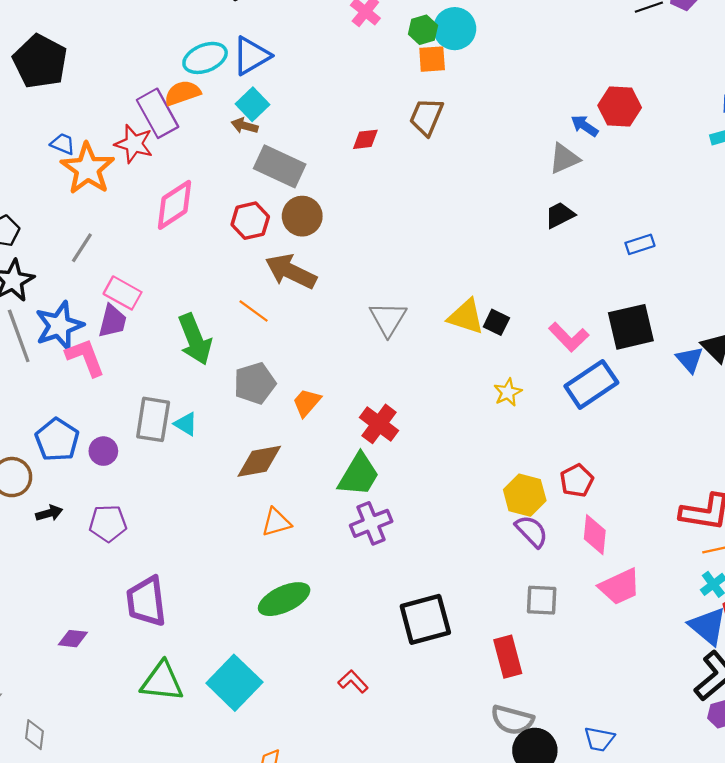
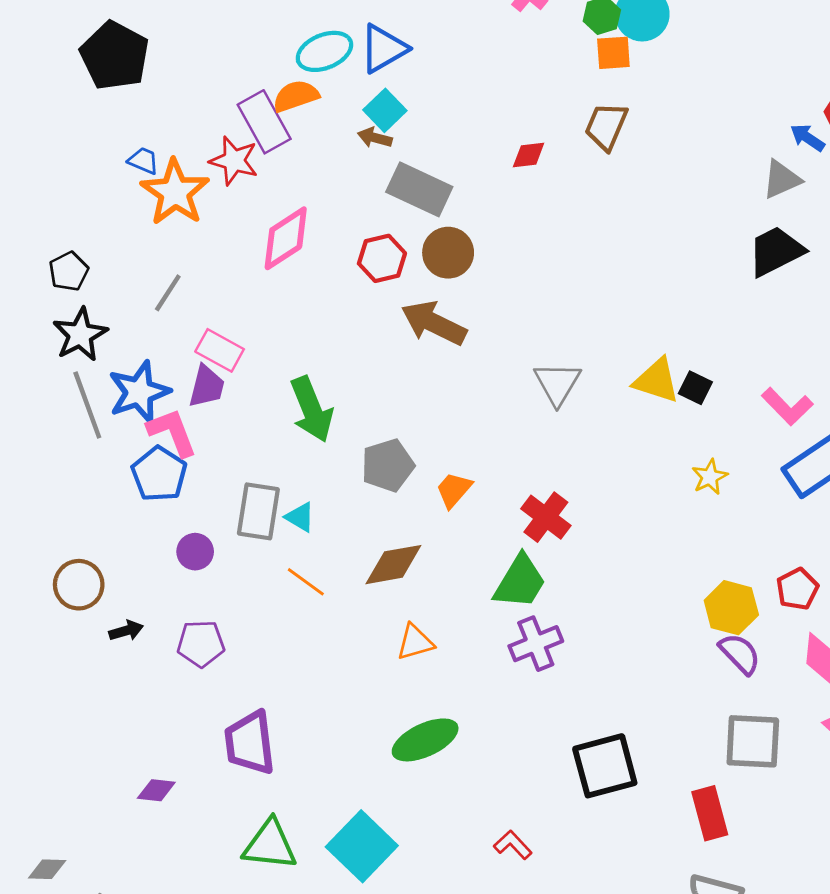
black trapezoid: (560, 215) -> (776, 251), size x1.5
orange line: (254, 311) -> (306, 582), moved
blue pentagon: (57, 440) -> (159, 474), moved
gray square: (542, 600) -> (753, 741), size x1.4

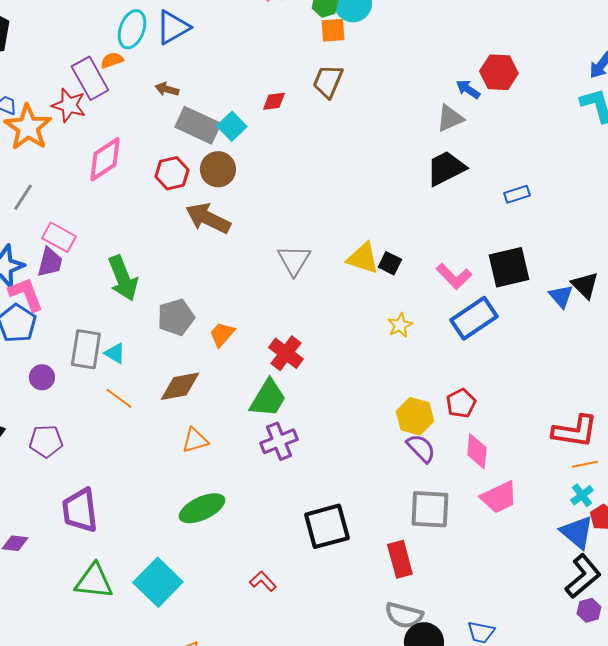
cyan ellipse: (324, 51) -> (132, 29), turned -48
orange semicircle: (296, 96) -> (112, 60), size x0.7
cyan square: (385, 110) -> (232, 126), moved

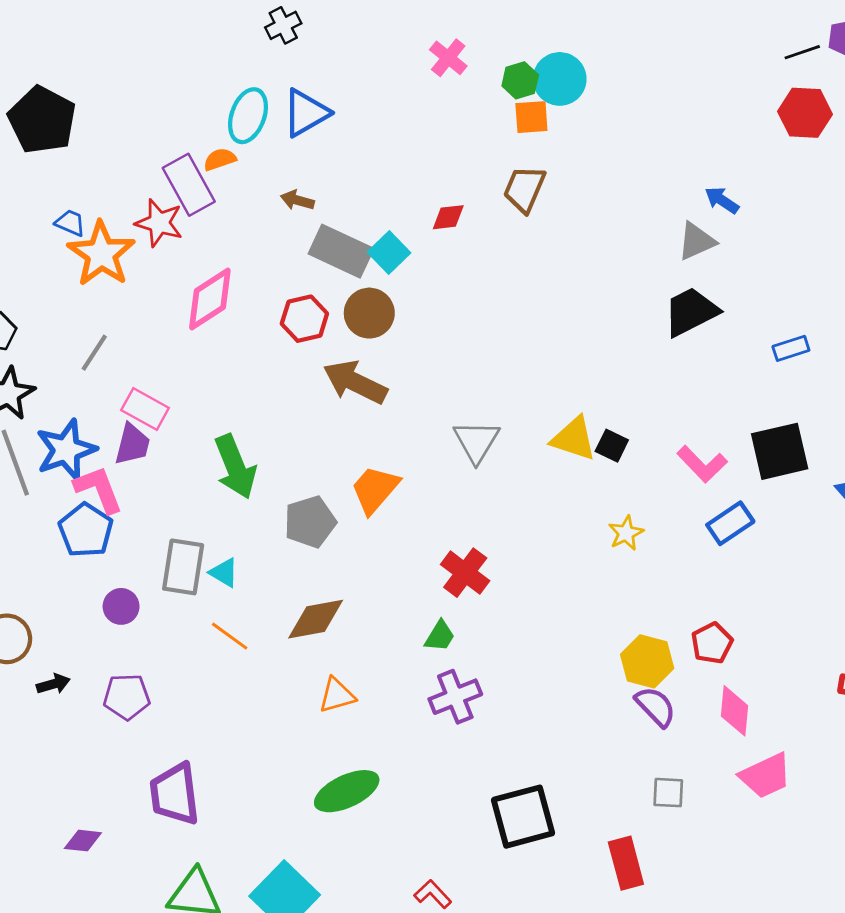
red hexagon: (499, 72) -> (805, 113), moved
blue rectangle: (474, 318) -> (730, 523), size x0.7
orange trapezoid: (222, 334) -> (375, 489), moved, size x1.4
green trapezoid: (268, 398) -> (440, 636), size x0.6
gray square: (430, 509) -> (668, 793), size x0.6

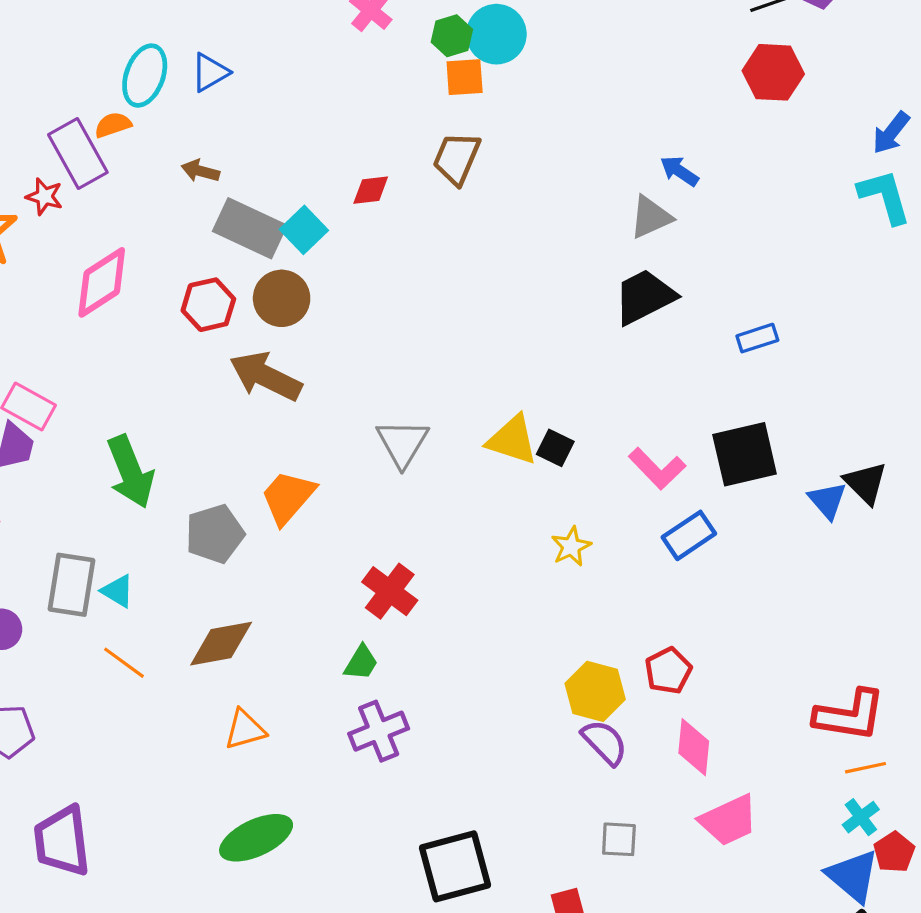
blue triangle: (306, 113) -> (210, 72), size x0.7
red star: (159, 223) -> (44, 196), size x0.7

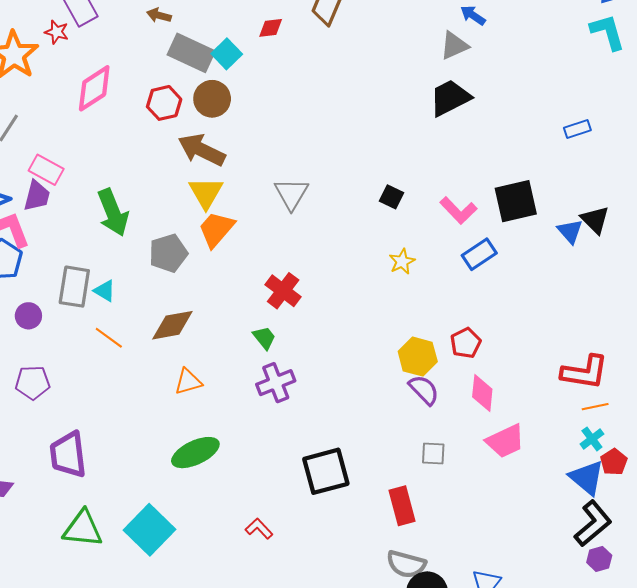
blue rectangle: (757, 338) -> (577, 129), moved
yellow triangle: (512, 440) -> (206, 193), moved, turned 42
green trapezoid: (361, 663) -> (264, 338), turned -70

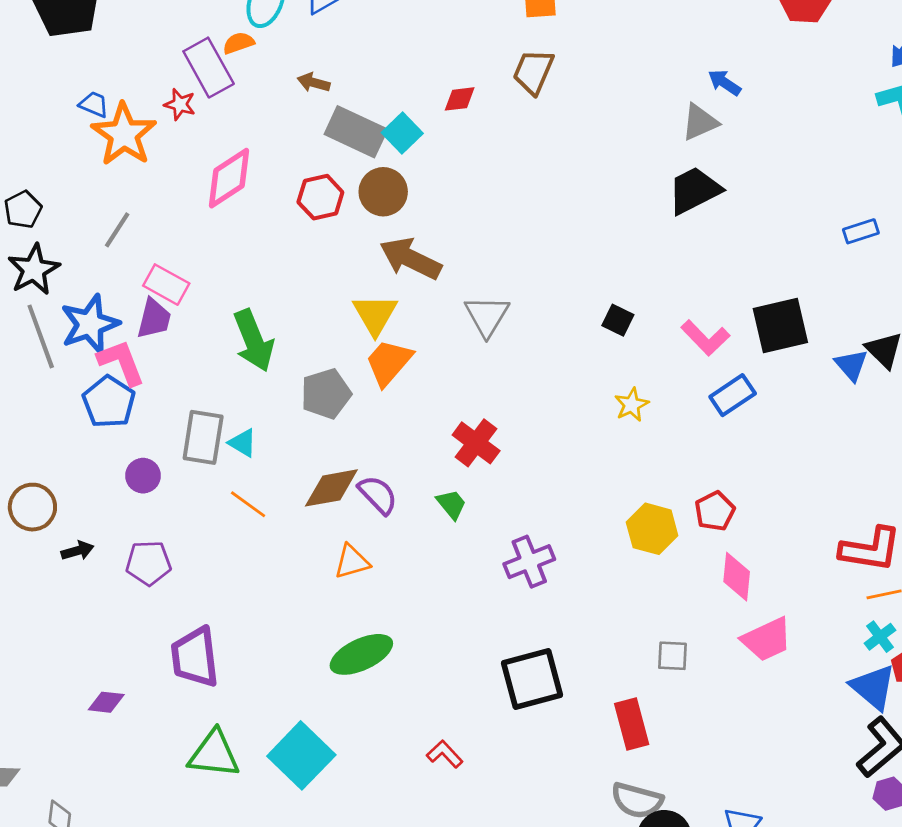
brown arrow: (202, 150) -> (411, 259), moved
purple cross: (276, 383) -> (529, 562), moved
purple semicircle: (424, 390) -> (378, 495), moved

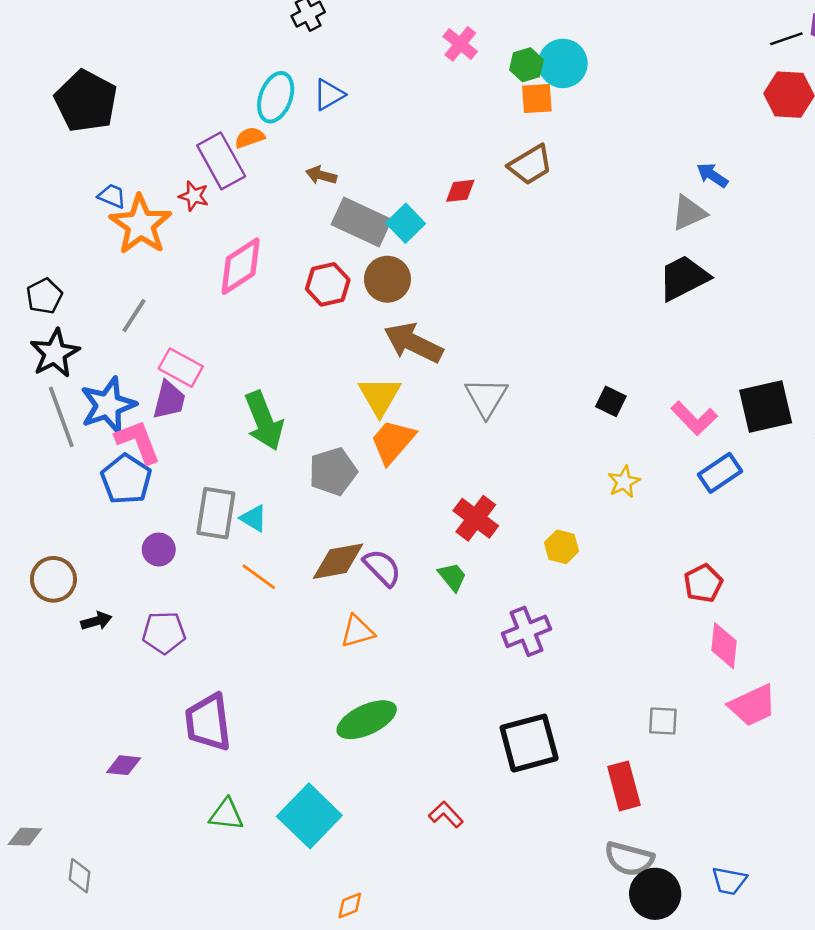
brown trapezoid: (533, 72) -> (530, 165), turned -144
yellow hexagon: (652, 529) -> (562, 547), moved, size x0.7
green triangle: (214, 754) -> (226, 815), size x0.7

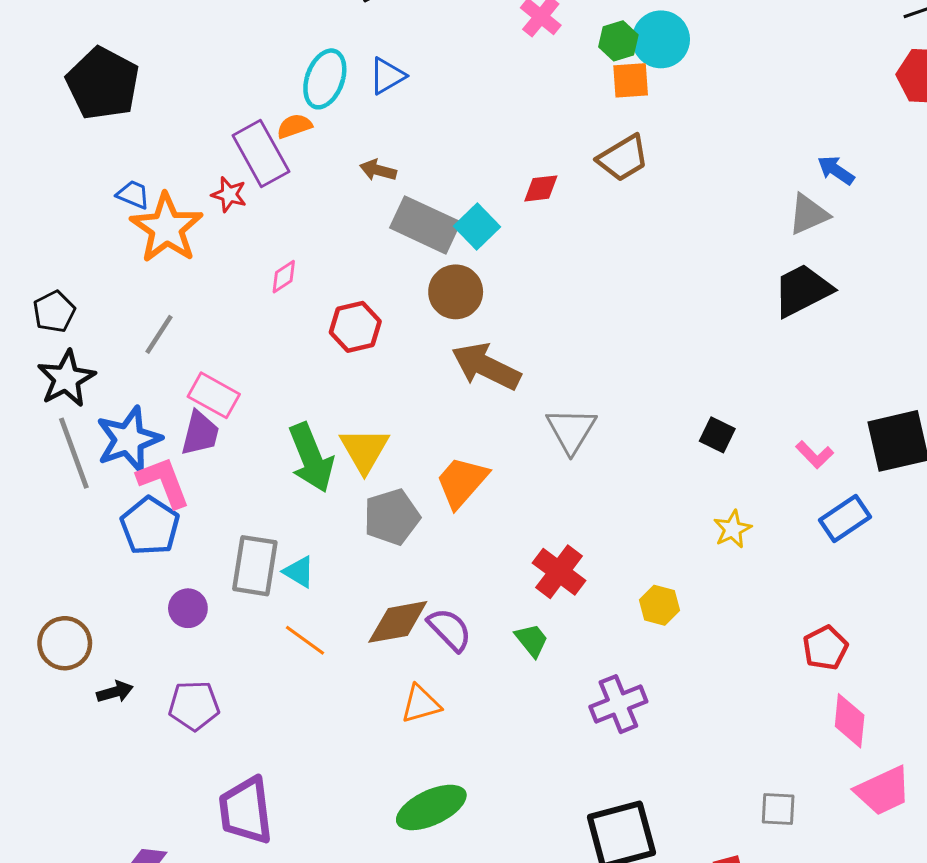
pink diamond: (241, 266) -> (284, 277), size x0.5
red hexagon: (328, 284) -> (355, 327), moved
yellow triangle: (380, 396) -> (364, 450), moved
pink L-shape: (694, 418) -> (815, 455), size x0.7

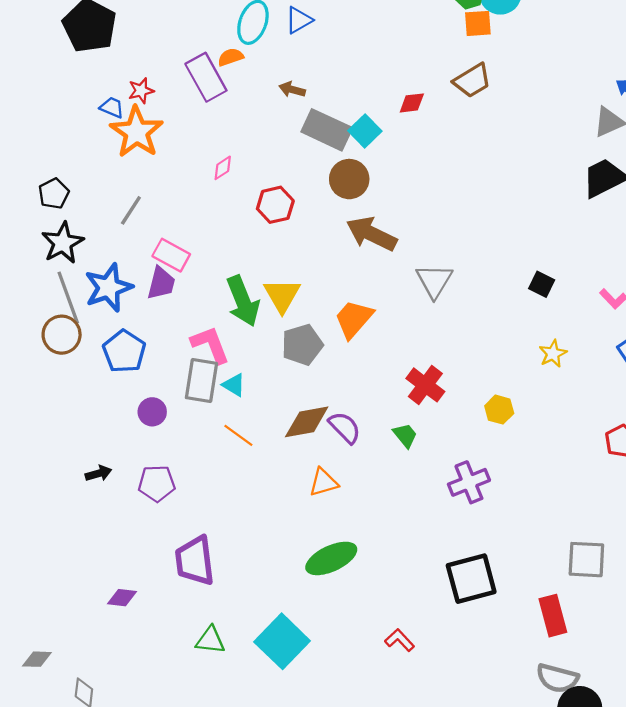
red star: (229, 195) -> (141, 91), moved, turned -30
pink L-shape: (164, 482) -> (210, 345), moved
brown circle: (65, 643) -> (62, 335), moved
gray square: (778, 809) -> (586, 560), size x1.5

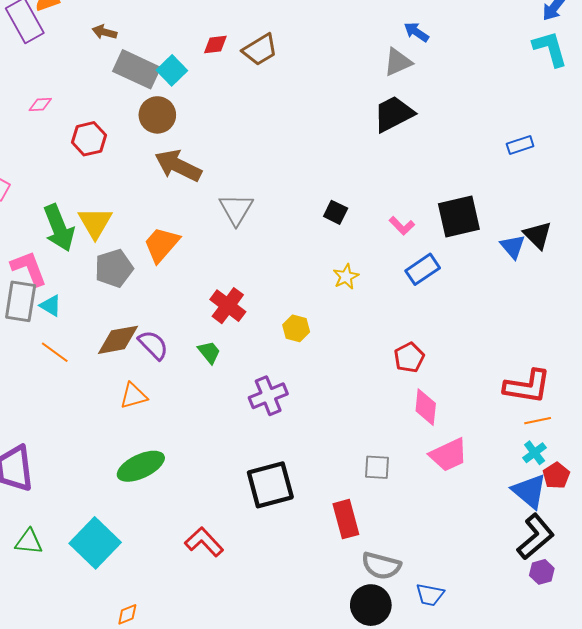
brown trapezoid: (472, 81) -> (260, 50), moved
pink diamond: (223, 168) -> (40, 105), turned 30
gray square: (586, 560) -> (377, 467), size x0.7
red L-shape: (400, 640) -> (204, 542), size x1.4
gray semicircle: (557, 678) -> (381, 566), moved

